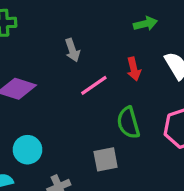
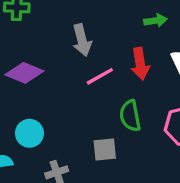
gray arrow: (72, 50) -> (82, 40), size x1.4
red arrow: (134, 69) -> (140, 64), size x1.4

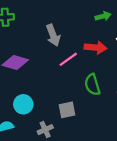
red arrow: (140, 64) -> (96, 48), turned -70
gray square: (105, 150) -> (67, 110), moved

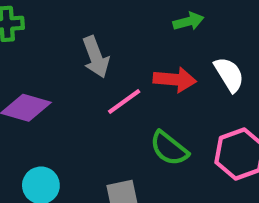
green semicircle: (92, 85) -> (169, 148), turned -35

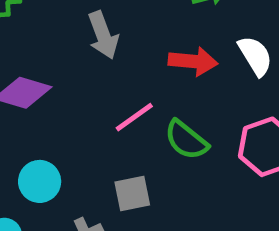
pink line: (124, 101) -> (134, 117), moved

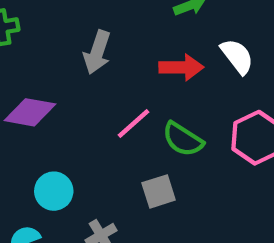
gray arrow: (103, 35) -> (97, 52), turned 45
gray square: (132, 193) -> (159, 191), moved

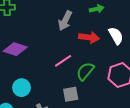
gray arrow: (97, 52) -> (65, 21), moved
green semicircle: (183, 139) -> (85, 71), turned 90

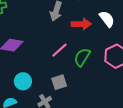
gray square: (71, 94) -> (59, 82), moved

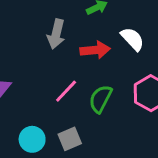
cyan circle: (23, 81) -> (32, 139), moved

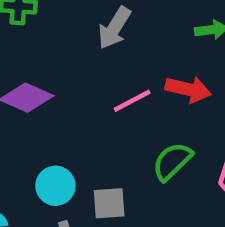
gray arrow: (56, 34) -> (114, 28), moved
pink line: (66, 91) -> (132, 101), moved

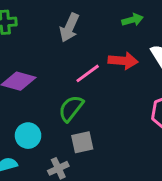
green semicircle: (172, 161) -> (71, 108), moved
cyan circle: (55, 186) -> (28, 136), moved

